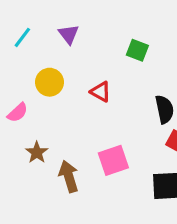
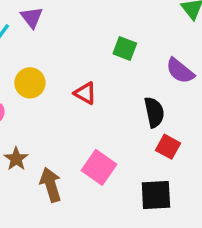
purple triangle: (69, 34) -> (32, 17), moved
pink square: (113, 160) -> (99, 167), turned -36

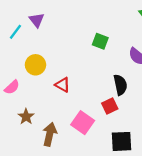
red triangle: (85, 93) -> (63, 85), moved
red square: (168, 147) -> (110, 106), moved, turned 35
brown arrow: (51, 185) -> (50, 134), turned 30

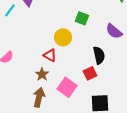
yellow circle: (35, 65) -> (63, 37), moved
brown star: (26, 117) -> (42, 74), moved

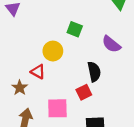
brown star: (42, 74) -> (20, 88), moved
pink square: (67, 87) -> (57, 108), turned -36

